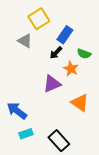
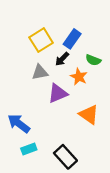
yellow square: (39, 19) -> (41, 40), moved
gray triangle: (25, 41) -> (40, 72), moved, turned -42

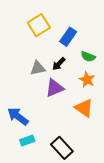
yellow square: (41, 40) -> (39, 25), moved
black arrow: (62, 59) -> (59, 64), moved
orange star: (79, 77) -> (87, 80), moved

